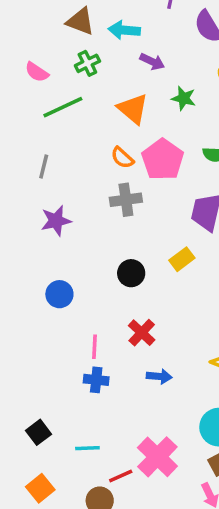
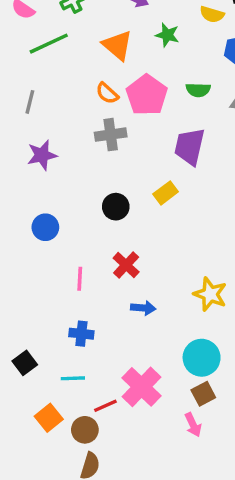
blue cross: (96, 380) -> (81, 334), moved
orange square: (40, 488) -> (49, 418), moved

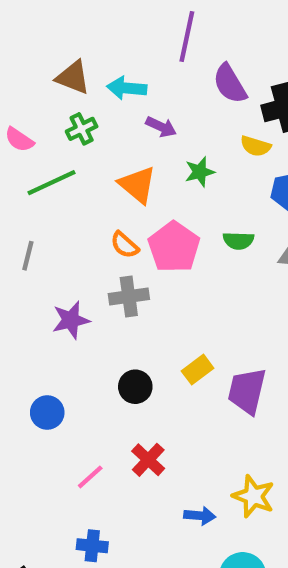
green star: (167, 35) -> (200, 172), turned -30
purple trapezoid: (190, 147) -> (247, 391), moved
purple star: (42, 155) -> (71, 320), moved
pink line: (80, 279) -> (90, 477), turned 45
blue arrow: (143, 308) -> (200, 516), moved

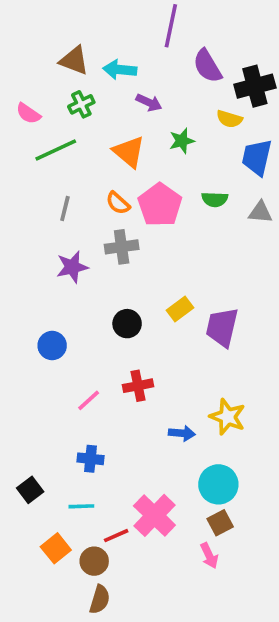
gray line: (28, 256) -> (65, 208), moved
red cross: (148, 460) -> (138, 386), turned 36

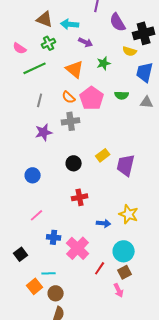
pink line: (89, 400) -> (37, 215), moved
cyan line: (81, 506) -> (49, 273), moved
pink cross: (154, 515) -> (78, 248), moved
red line: (116, 536) -> (100, 268), moved, turned -32

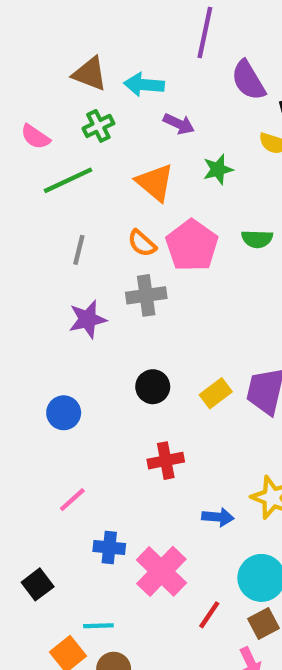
yellow rectangle: (103, 155) -> (216, 393), moved

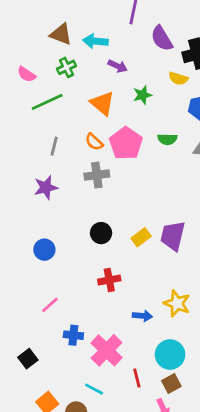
purple star: (88, 319) -> (46, 187), moved
red line: (209, 615) -> (137, 378), turned -48
cyan line: (98, 626) -> (94, 389), moved, turned 30

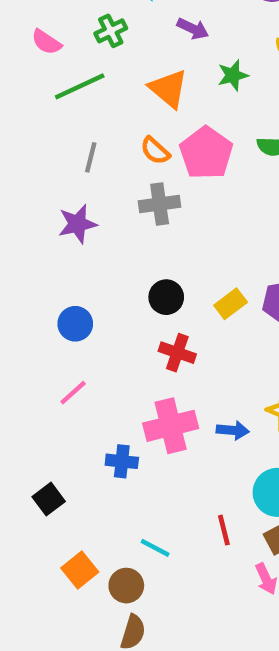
red cross: (109, 280) -> (177, 353), moved, turned 30
pink line: (50, 305) -> (73, 393), moved
pink cross: (107, 350) -> (171, 426), moved, turned 32

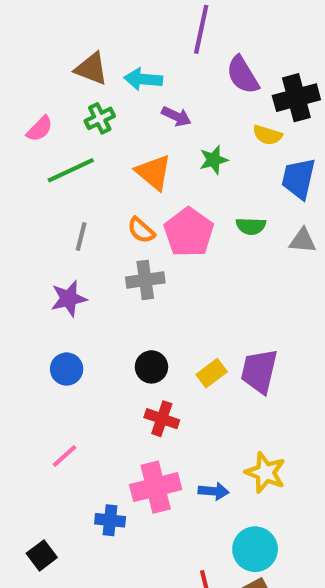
pink semicircle: (46, 42) -> (40, 129), turned -80
blue circle: (75, 324) -> (67, 369), moved

